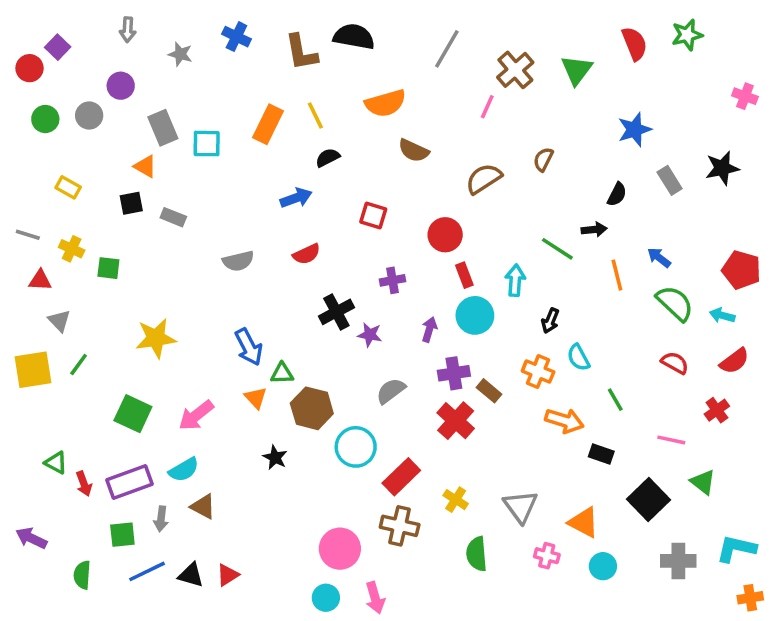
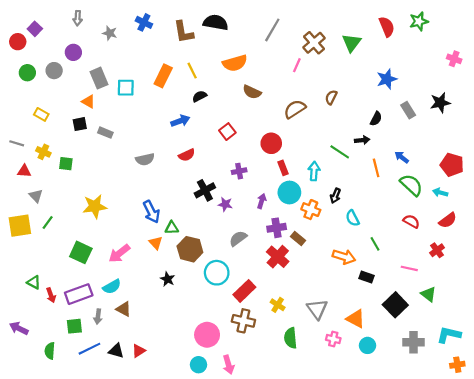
red square: (373, 215) -> (227, 132), turned 35
orange cross: (538, 372) -> (311, 210), moved

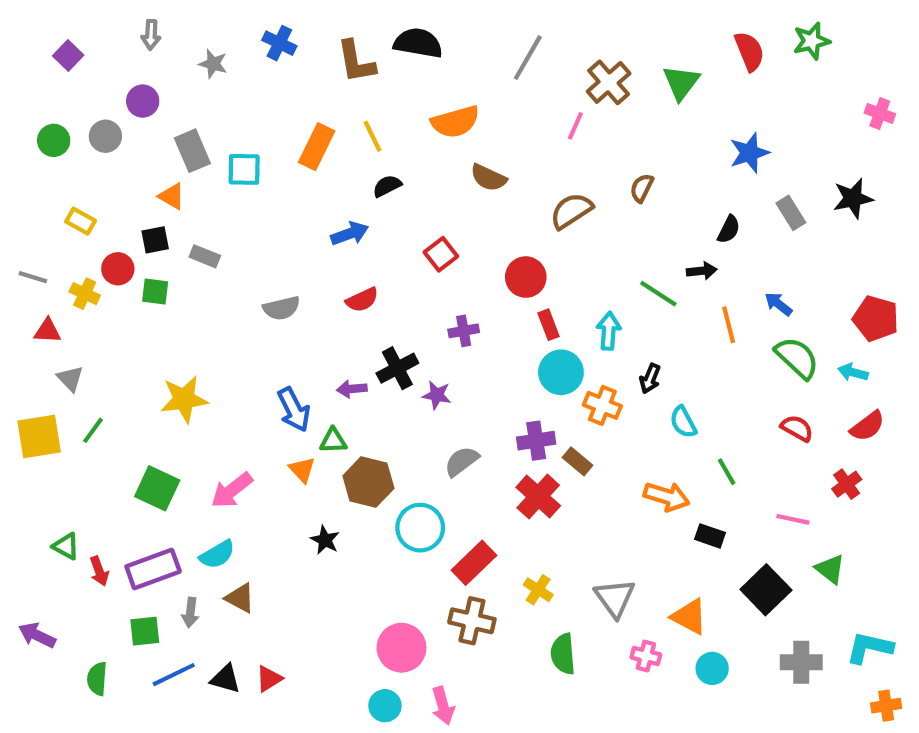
red circle: (18, 42) -> (118, 269), moved
green square: (66, 164) -> (155, 292), moved
purple arrow: (262, 201) -> (352, 389), moved, turned -112

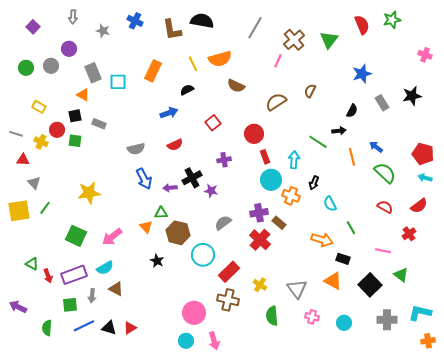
yellow line: (373, 136) -> (193, 64), moved
cyan arrow: (853, 372) -> (425, 178), moved
blue arrow: (294, 410) -> (144, 179), moved
orange triangle: (689, 617) -> (333, 281), moved

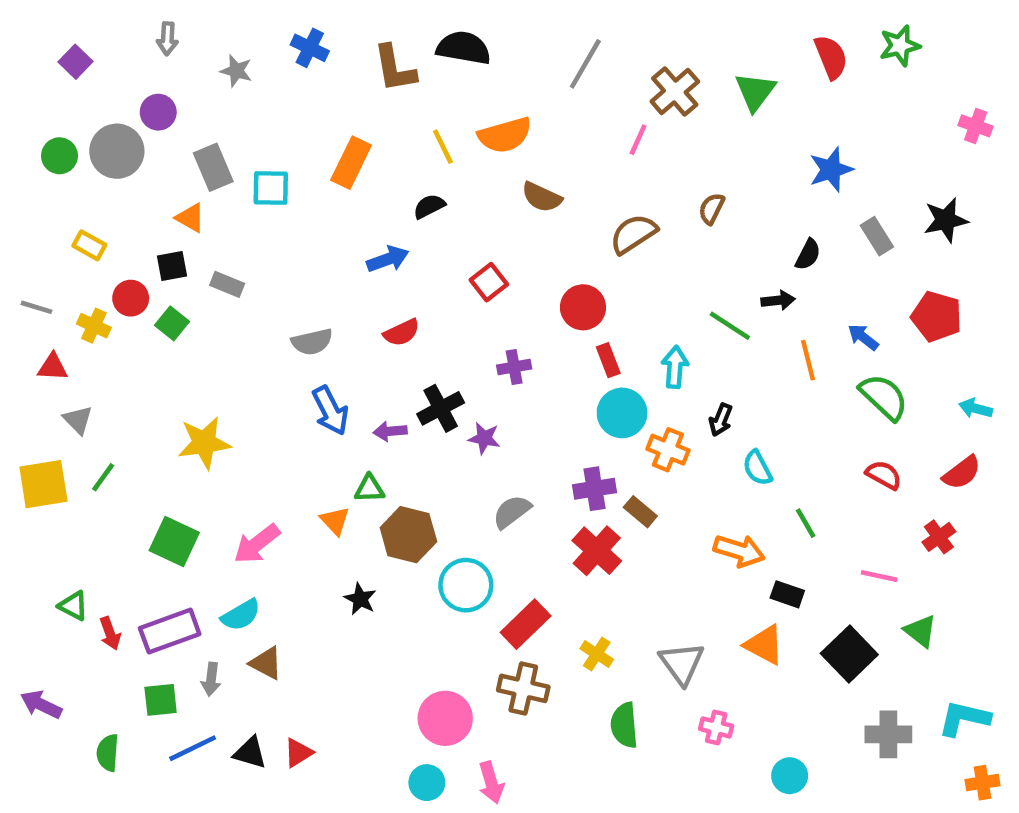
gray circle: (51, 66) -> (117, 151), size x1.5
green square: (75, 141) -> (172, 323), turned 32
red pentagon: (423, 154) -> (937, 316), moved
cyan circle: (344, 323) -> (790, 776), moved

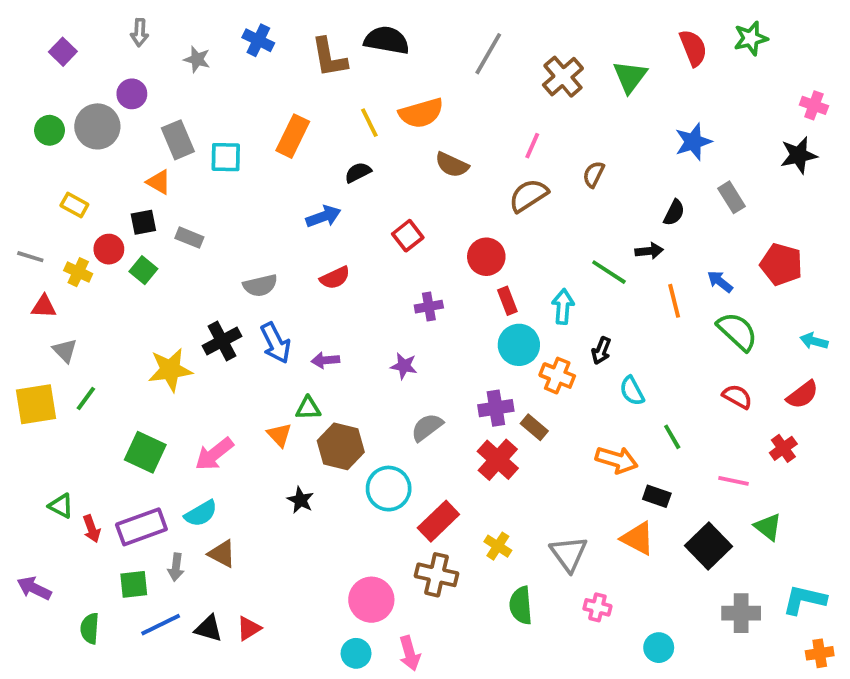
pink line: (638, 140) -> (532, 146), moved
black star: (946, 220) -> (799, 155), moved
black cross: (441, 408) -> (222, 341), moved

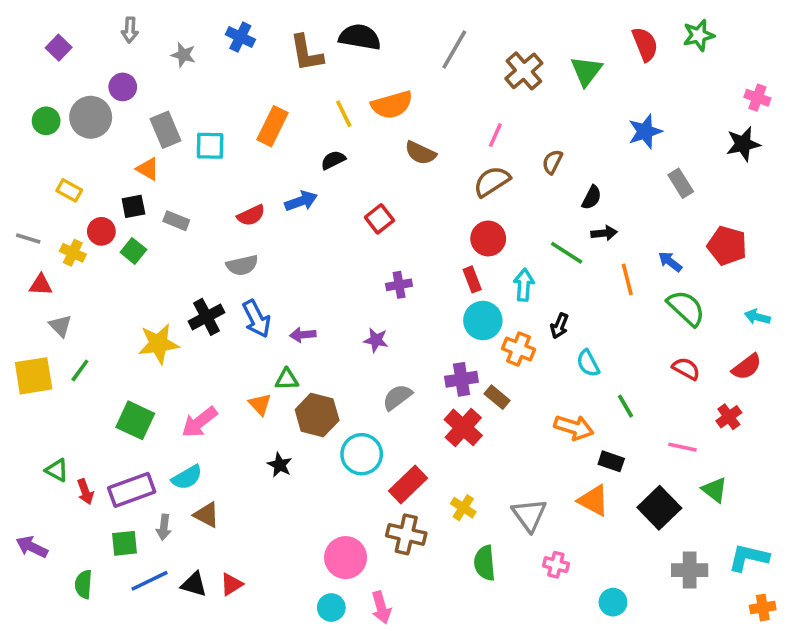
black semicircle: (674, 213) -> (592, 197), moved
red circle: (486, 257) -> (488, 238), moved
red semicircle: (335, 278) -> (251, 215), moved

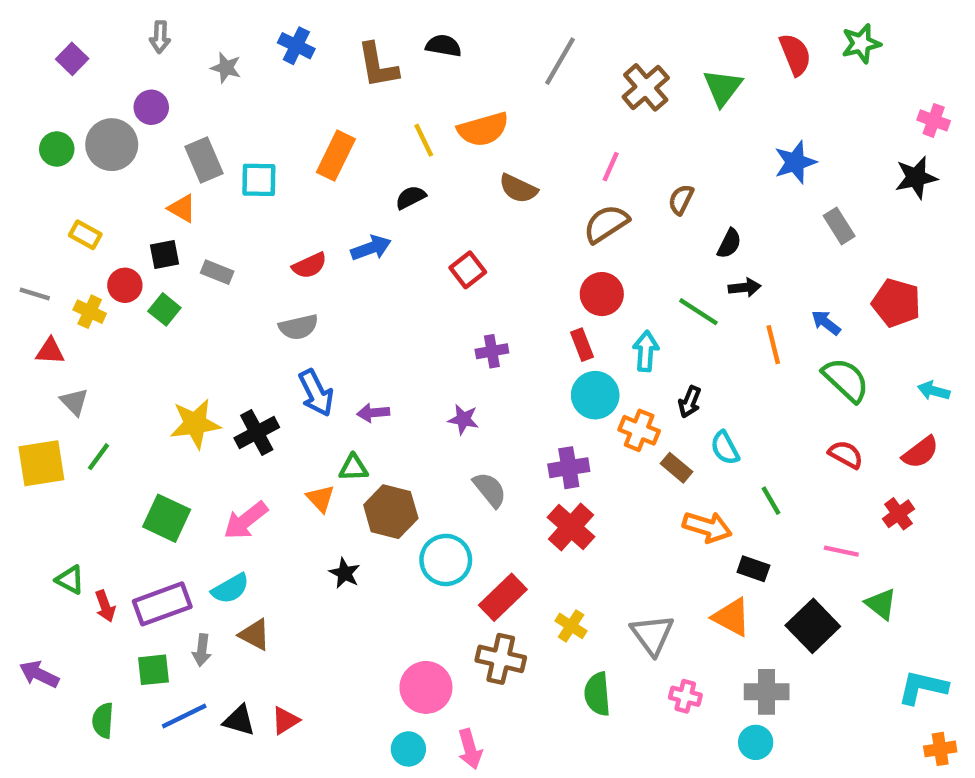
black semicircle: (360, 37) -> (444, 46), size x0.7
black cross: (207, 317) -> (257, 433), moved
gray semicircle: (397, 397) -> (490, 490), turned 88
brown rectangle: (497, 397) -> (677, 468), moved
gray cross: (690, 570) -> (767, 692), moved

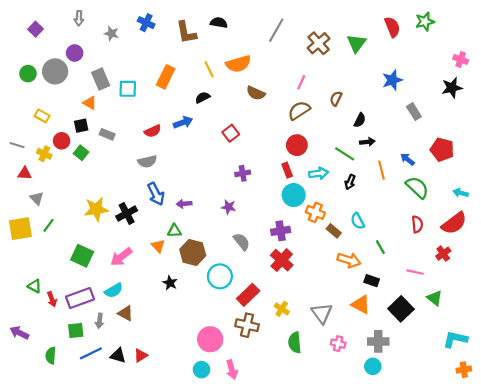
cyan arrow: (646, 351) -> (319, 173), turned 78
black arrow: (690, 402) -> (350, 182), moved
red semicircle: (920, 452) -> (454, 223), size x1.4
red semicircle: (846, 454) -> (417, 224), turned 56

